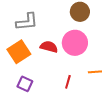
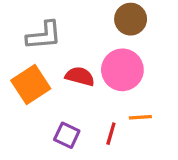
orange line: (95, 72) -> (140, 117), moved
purple square: (25, 84) -> (67, 135), moved

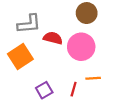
red semicircle: (80, 76) -> (53, 38), moved
purple square: (67, 135) -> (44, 90), turned 35

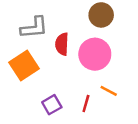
red semicircle: (53, 38) -> (62, 44), turned -102
orange line: (93, 78) -> (109, 91), turned 32

